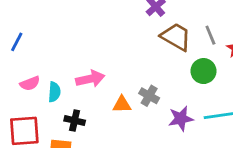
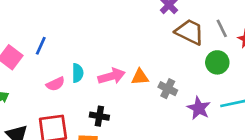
cyan semicircle: (54, 92) -> (78, 73), moved
orange triangle: (122, 104) -> (140, 77), moved
purple star: (181, 119) -> (199, 108), turned -30

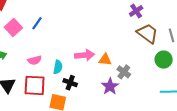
cyan semicircle: (78, 73) -> (58, 67), moved
pink semicircle: (55, 84) -> (35, 60), moved
purple star: (199, 108) -> (110, 86), moved

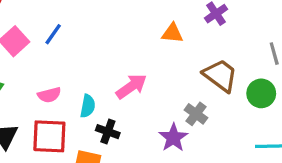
brown trapezoid: (148, 33) -> (220, 75), moved
pink arrow: (85, 55) -> (131, 86), turned -30
orange triangle: (105, 60) -> (172, 33), moved

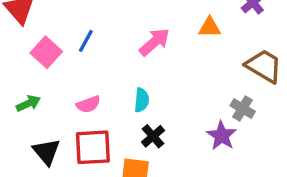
pink arrow: (131, 86) -> (154, 42), moved
cyan semicircle: (88, 106) -> (142, 100), moved
black cross: (108, 132) -> (153, 136), turned 35

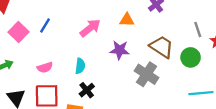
gray cross: (243, 109) -> (147, 74), size x1.5
purple star: (222, 136) -> (120, 50), moved, turned -30

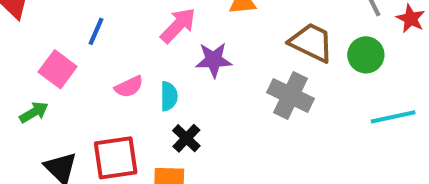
pink square: (19, 32) -> (58, 69), moved
purple star: (120, 50) -> (214, 60), moved
pink semicircle: (45, 67) -> (129, 87), moved

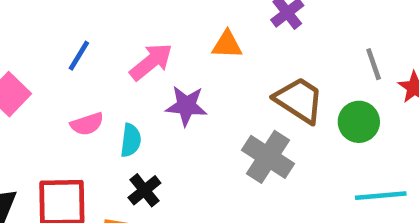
blue line: (96, 31) -> (79, 56), moved

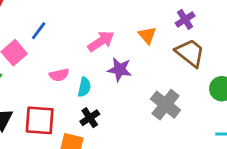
orange triangle: (227, 45) -> (147, 35), turned 42
blue line: (79, 56) -> (39, 31), moved
brown trapezoid: (299, 100) -> (190, 53), moved

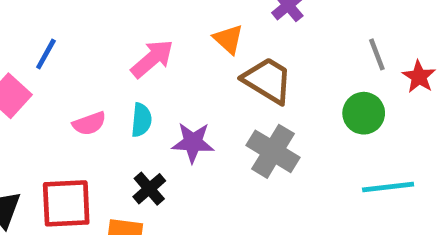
brown trapezoid: (190, 53) -> (268, 80), moved
purple star: (120, 70) -> (193, 142), moved
cyan semicircle: (84, 87) -> (141, 120), moved

